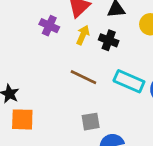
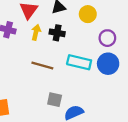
gray square: (91, 122) -> (55, 100), turned 32

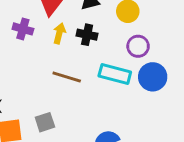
purple circle: (107, 38) -> (138, 46), moved
gray square: (55, 100) -> (45, 122), moved, turned -32

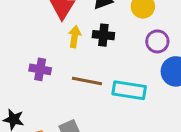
purple cross: (23, 29) -> (40, 69), moved
cyan rectangle: (115, 74) -> (129, 90), moved

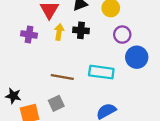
purple cross: (40, 69) -> (29, 35), moved
brown line: (87, 81) -> (62, 77), moved

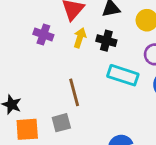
cyan rectangle: (101, 72) -> (123, 75), moved
brown line: (62, 77) -> (74, 92), turned 55

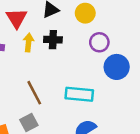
cyan rectangle: (123, 75) -> (79, 94), moved

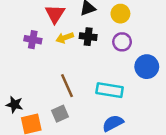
yellow arrow: (28, 42) -> (65, 38), turned -119
purple circle: (99, 42) -> (122, 42), moved

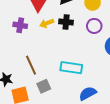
brown line: (67, 86) -> (31, 65), moved
cyan rectangle: (110, 90) -> (71, 68), moved

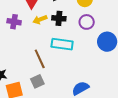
brown line: (31, 65) -> (40, 59), moved
cyan rectangle: (71, 68) -> (62, 44), moved

